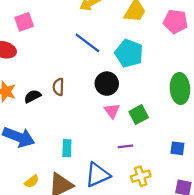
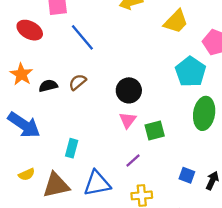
blue line: (87, 43) -> (82, 37), moved
cyan pentagon: (129, 53) -> (191, 72), moved
brown semicircle: (58, 87) -> (78, 82), turned 35
purple line: (125, 146) -> (133, 161), turned -48

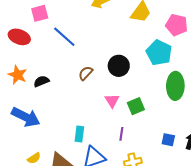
brown semicircle: (78, 82) -> (86, 73), moved
black circle: (129, 90) -> (119, 66), moved
cyan rectangle: (72, 148) -> (79, 134), moved
purple line: (133, 161) -> (121, 134), turned -32

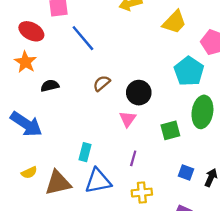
black circle: (119, 66) -> (139, 93), moved
orange star: (18, 75) -> (25, 62), moved
green square: (136, 106) -> (170, 130), moved

